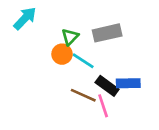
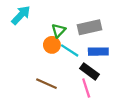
blue rectangle: (128, 83) -> (98, 52), moved
brown line: (83, 95) -> (46, 84), moved

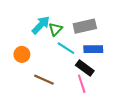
cyan arrow: (21, 15) -> (41, 25), moved
orange circle: (52, 45) -> (22, 54), moved

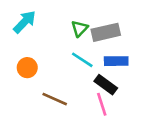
cyan arrow: (41, 25) -> (25, 22), moved
green triangle: (55, 29) -> (80, 28), moved

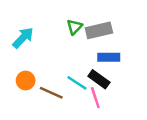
cyan arrow: (25, 22) -> (23, 38), moved
cyan line: (82, 60) -> (77, 83), moved
orange circle: (27, 68) -> (26, 81), moved

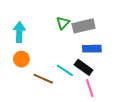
cyan arrow: (23, 38) -> (19, 32), turned -42
orange circle: (26, 81) -> (21, 59), moved
pink line: (95, 98) -> (90, 88), moved

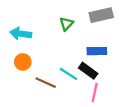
gray rectangle: (84, 26) -> (101, 15), moved
cyan arrow: (19, 32) -> (21, 34), turned -84
pink line: (90, 88) -> (95, 92), turned 30

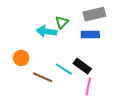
cyan arrow: (21, 34) -> (47, 31), moved
blue rectangle: (97, 51) -> (90, 34), moved

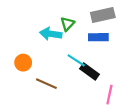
cyan line: (64, 69) -> (76, 60), moved
pink line: (88, 86) -> (109, 95), moved

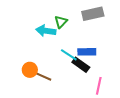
blue rectangle: (98, 37) -> (87, 52), moved
orange circle: (23, 63) -> (30, 70), moved

